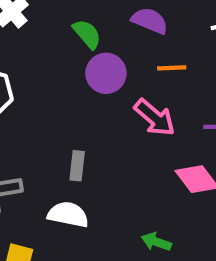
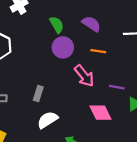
white semicircle: (68, 214) -> (47, 120), moved, turned -55

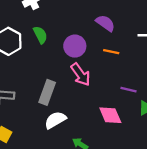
green semicircle: (57, 25) -> (40, 35), moved
pink arrow: (84, 76) -> (81, 75), moved
gray rectangle: (38, 94) -> (47, 92), size x1.5

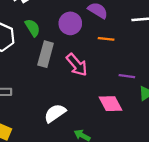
purple circle: (75, 46) -> (70, 23), moved
gray rectangle: (47, 92) -> (46, 54), moved

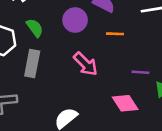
gray rectangle: (46, 54) -> (32, 63), moved

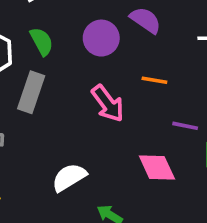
orange line: (115, 34) -> (154, 80), moved

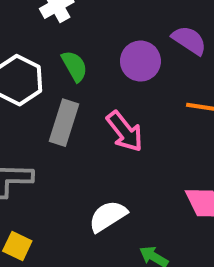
pink arrow: (108, 103) -> (125, 131), moved

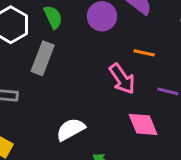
pink arrow: (125, 131) -> (122, 79), moved

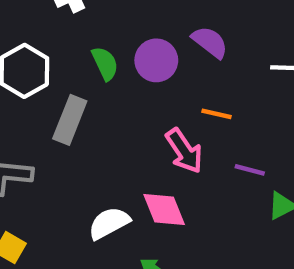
green semicircle: (53, 17) -> (105, 63), moved
pink diamond: (143, 124) -> (164, 210), moved

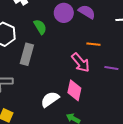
purple circle: (156, 60) -> (64, 13), moved
pink diamond: (164, 210) -> (74, 90), turned 40

